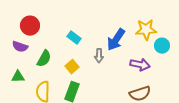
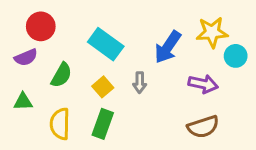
cyan rectangle: (74, 38) -> (106, 44), size x1.6
purple semicircle: (20, 47) -> (26, 57), turned -42
gray arrow: (99, 56) -> (140, 83), moved

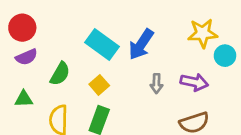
red circle: (41, 26) -> (22, 28), moved
blue arrow: (168, 47) -> (141, 44), moved
gray arrow: (140, 83) -> (156, 84), moved

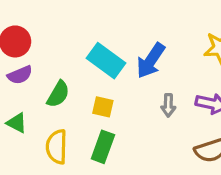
yellow square: (99, 85) -> (103, 107), turned -36
green triangle: (24, 99) -> (17, 123), turned 30

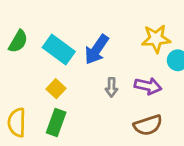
green semicircle: (58, 94) -> (18, 41), moved
yellow square: (103, 107) -> (56, 89), turned 30

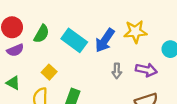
yellow star: (156, 39) -> (135, 32), moved
yellow square: (56, 89) -> (49, 72), moved

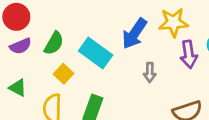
green semicircle: (42, 34) -> (54, 43), moved
cyan rectangle: (74, 40) -> (96, 53), moved
purple arrow: (146, 70) -> (189, 54), moved, turned 70

